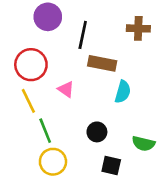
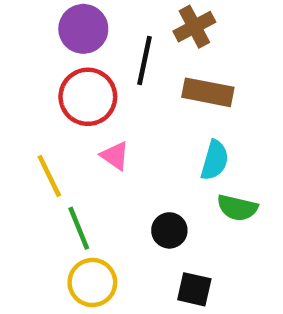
brown cross: (138, 28) -> (194, 27), moved, turned -30
brown rectangle: (102, 63) -> (208, 92), moved
red circle: (31, 65) -> (88, 97), moved
green semicircle: (143, 144) -> (237, 208), moved

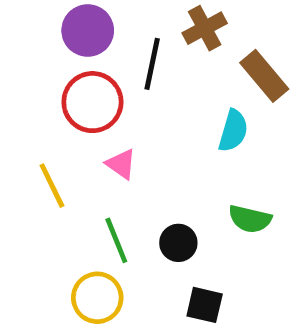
brown rectangle: (208, 92) -> (264, 76), moved, turned 39
cyan semicircle: (215, 160) -> (233, 131), moved
green line: (79, 228) -> (116, 240), moved

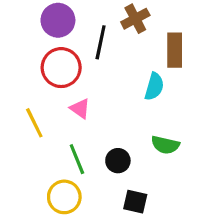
brown rectangle: (264, 76) -> (175, 50), turned 40

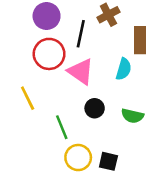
pink triangle: (80, 109) -> (81, 72), moved, size x1.6
black circle: (118, 161) -> (95, 108), moved
yellow circle: (64, 197) -> (78, 158), moved

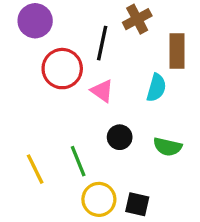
purple circle: (47, 16) -> (35, 21), moved
pink triangle: (81, 72) -> (102, 91), size x0.7
yellow line: (28, 98) -> (35, 169), moved

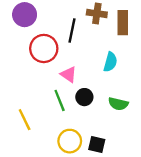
brown cross: (137, 19) -> (97, 13), turned 36
brown rectangle: (177, 51) -> (123, 23), moved
pink triangle: (102, 91) -> (69, 74), moved
green line: (78, 161) -> (60, 100), moved

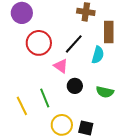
brown rectangle: (123, 23) -> (109, 32), moved
black line: (72, 30) -> (74, 44), moved, turned 30
green line: (60, 100) -> (45, 98), moved

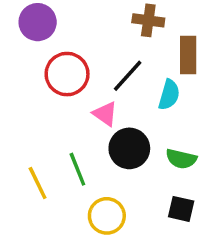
black circle: (75, 86) -> (129, 148), size x1.5
black square: (86, 128) -> (181, 209), moved

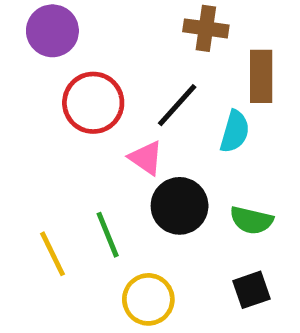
black square: (181, 209) -> (251, 290), turned -32

